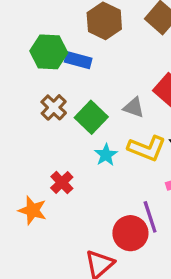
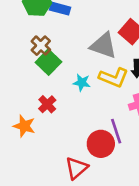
gray triangle: (134, 107) -> (103, 46), size x1.6
green square: (91, 117) -> (48, 62), moved
cyan star: (106, 155) -> (82, 83), turned -30

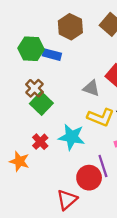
gray triangle: (103, 46) -> (91, 88), size x0.7
cyan star: (82, 83) -> (72, 137), moved, size x1.6

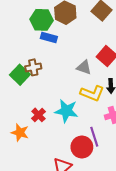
green hexagon: (31, 49) -> (42, 20), moved
brown cross: (34, 88) -> (33, 67), turned 35
green square: (41, 103) -> (20, 75), moved

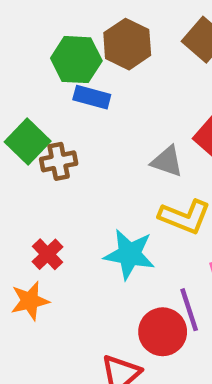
green square: (20, 75) -> (28, 141), moved
red cross: (38, 115) -> (48, 254), moved
orange star: (20, 133) -> (30, 301), turned -30

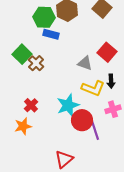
brown cross: (59, 161) -> (36, 63), turned -35
cyan star: (129, 254) -> (68, 105), turned -30
red circle: (163, 332) -> (82, 120), moved

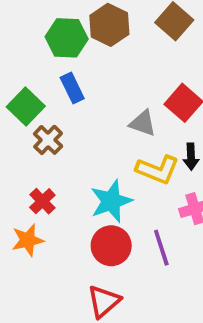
blue rectangle: (51, 34) -> (72, 88), moved, turned 49
brown cross: (36, 63) -> (48, 140), moved
red circle: (82, 120) -> (111, 246), moved

